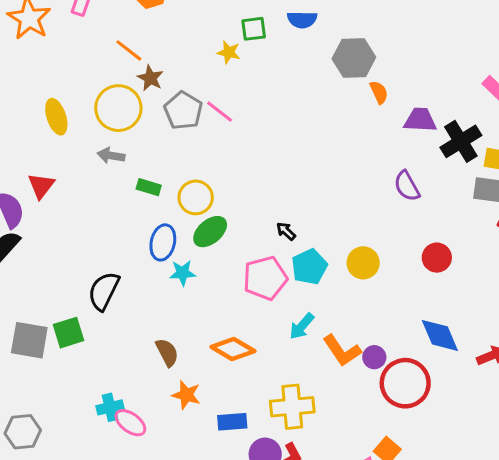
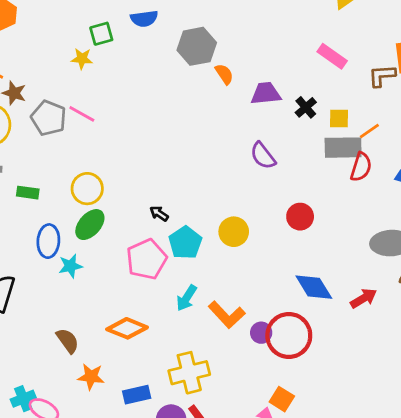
black cross: (461, 141) -> (306, 107), size x0.6
yellow circle: (196, 197) -> (87, 189), moved
purple circle: (374, 357) -> (261, 333), moved

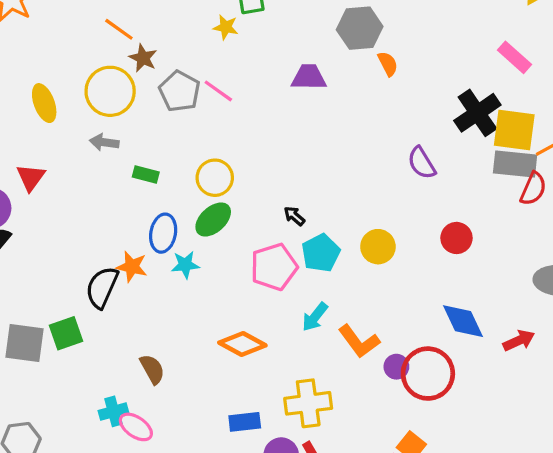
purple trapezoid: (266, 93) -> (309, 77), moved
black cross: (306, 107) -> (477, 113), size x1.8
yellow square: (339, 118) -> (514, 130), size x1.8
brown semicircle: (68, 341) -> (152, 369), moved
orange star: (91, 377) -> (132, 267), moved

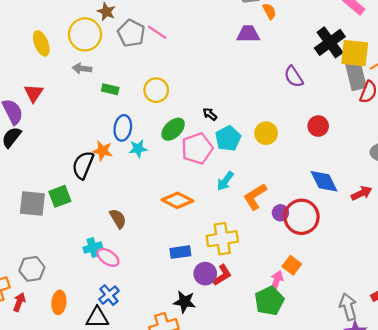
purple trapezoid: (309, 77) -> (248, 34), moved
gray rectangle: (515, 164) -> (356, 76), turned 72
green ellipse: (213, 220) -> (173, 129), moved
orange L-shape: (359, 341) -> (255, 197), turned 96

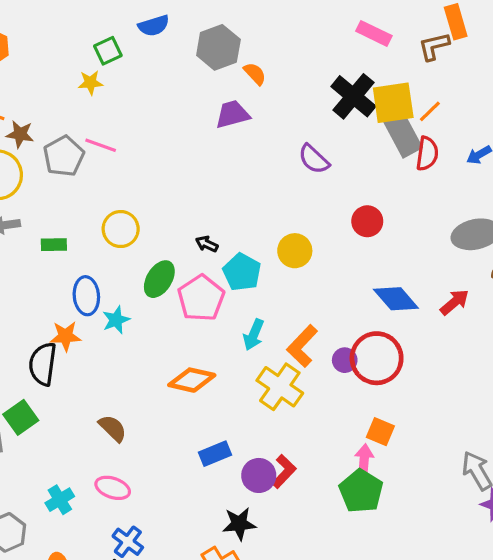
gray pentagon: (131, 33) -> (64, 156), turned 30
yellow cross: (222, 239) -> (280, 387), moved, turned -32
cyan cross: (93, 248) -> (60, 500), moved

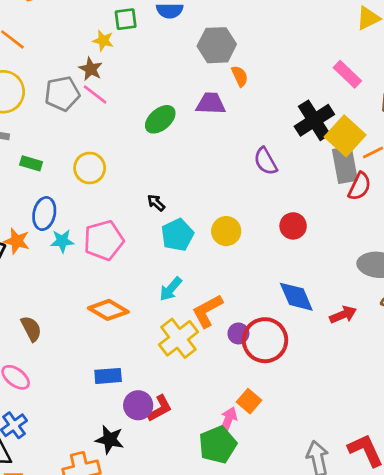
yellow square: (393, 103) -> (345, 136), turned 33
brown star: (20, 134) -> (91, 69), moved
green ellipse: (159, 279) -> (160, 119), moved
pink pentagon: (201, 298) -> (104, 240), moved

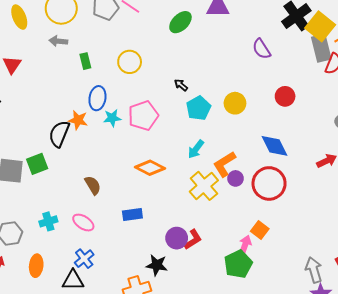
green rectangle: (31, 163) -> (85, 61), turned 63
blue diamond: (296, 297) -> (274, 146), moved
purple circle: (238, 333) -> (235, 178), moved
blue rectangle: (108, 376) -> (132, 215), moved

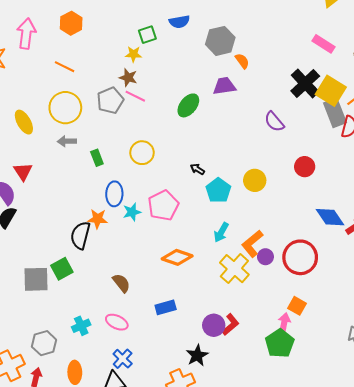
blue diamond: (274, 146) -> (330, 217), moved
black star: (157, 265) -> (197, 355), turned -30

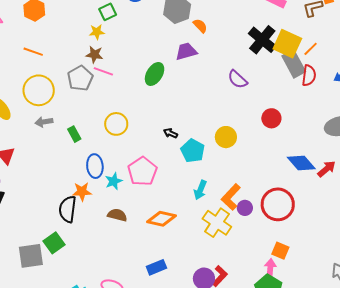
brown semicircle: (121, 283) -> (117, 215), moved, turned -30

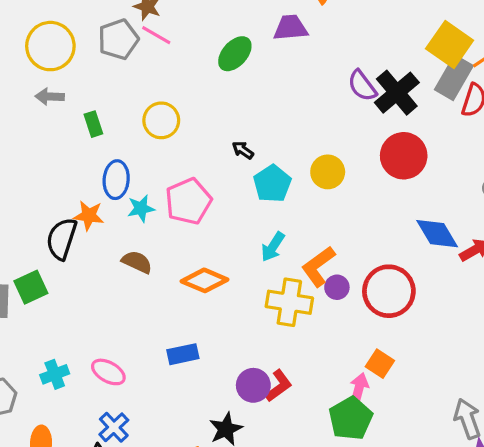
black cross: (262, 40) -> (397, 93), moved
gray rectangle: (294, 64) -> (454, 78), turned 48
red circle: (271, 118) -> (404, 156), size x1.5
yellow cross: (217, 223) -> (289, 302), turned -36

